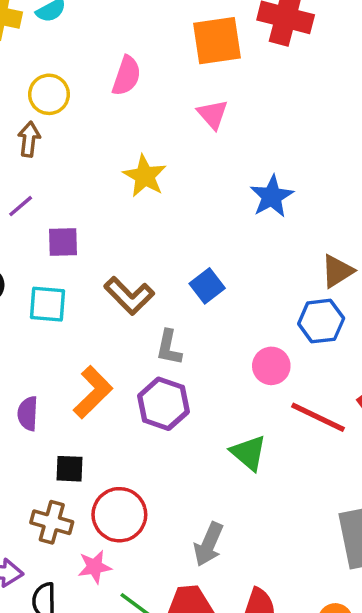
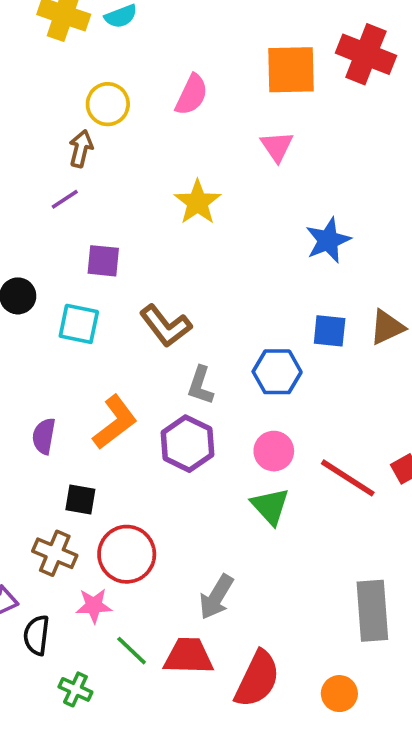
purple line: (21, 206) -> (65, 199), moved
blue square: (207, 286) -> (330, 331), moved, turned 36
blue hexagon: (321, 321) -> (277, 372), moved
pink circle: (271, 366) -> (274, 451), moved

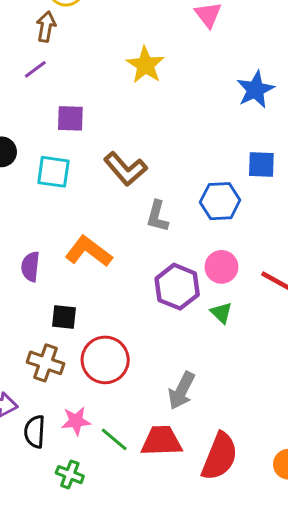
orange L-shape: (115, 422) -> (89, 251), turned -102
purple hexagon: (187, 444) -> (177, 287), moved
green triangle: (270, 506) -> (221, 313), size x0.7
pink star: (94, 606) -> (76, 421), moved

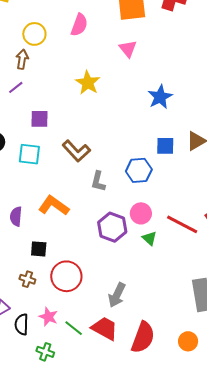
green triangle: (221, 313) -> (149, 238), moved
brown cross: (46, 363) -> (27, 279), size x0.7
pink star: (76, 421) -> (48, 317), turned 30
red trapezoid: (162, 441) -> (105, 328), turned 32

